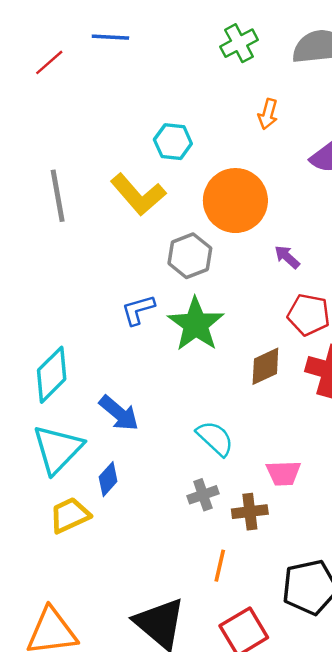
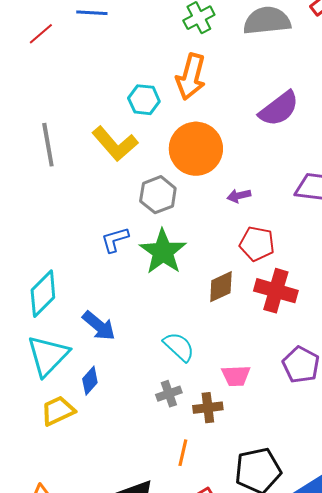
orange arrow: (268, 114) -> (191, 77), moved, size x1.8
purple arrow: (287, 257) -> (239, 196), turned -55

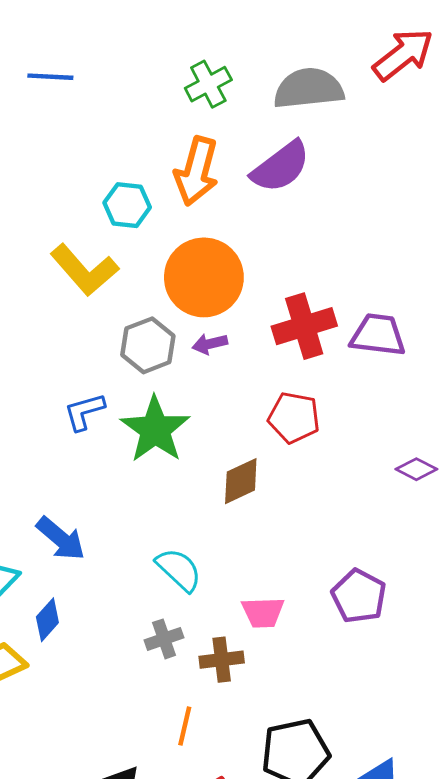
purple semicircle: (279, 109) -> (281, 167), moved
purple arrow: (239, 196) -> (210, 344), moved
red cross: (276, 291) -> (304, 326), moved, turned -33

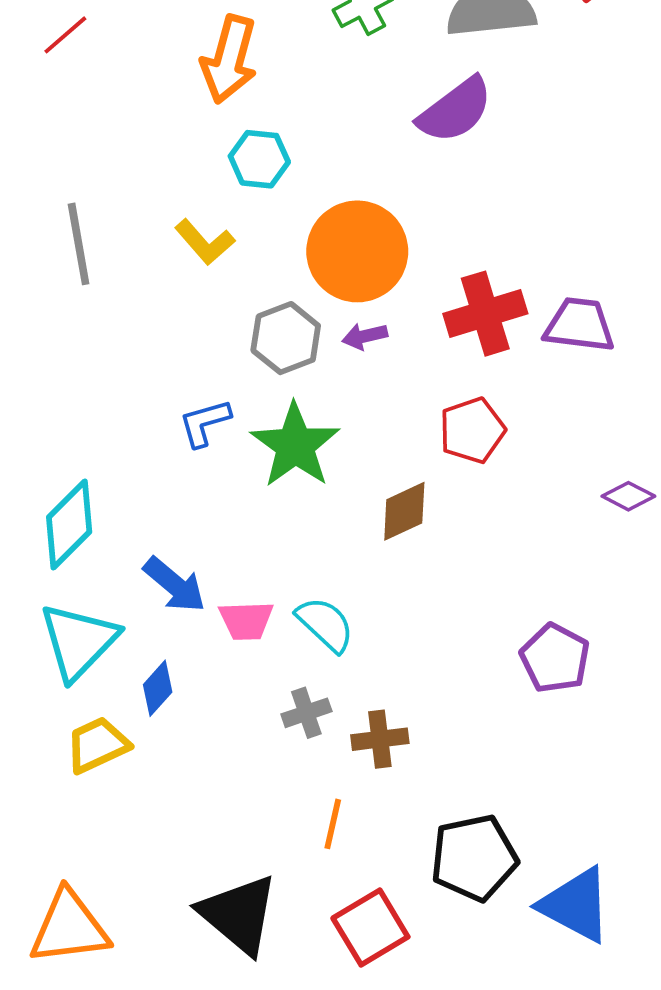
orange arrow: (197, 171) -> (229, 59), moved
yellow L-shape: (84, 270) -> (205, 242), size x0.7
red pentagon: (294, 418) -> (472, 430), turned -30
pink trapezoid: (263, 612) -> (246, 621), moved

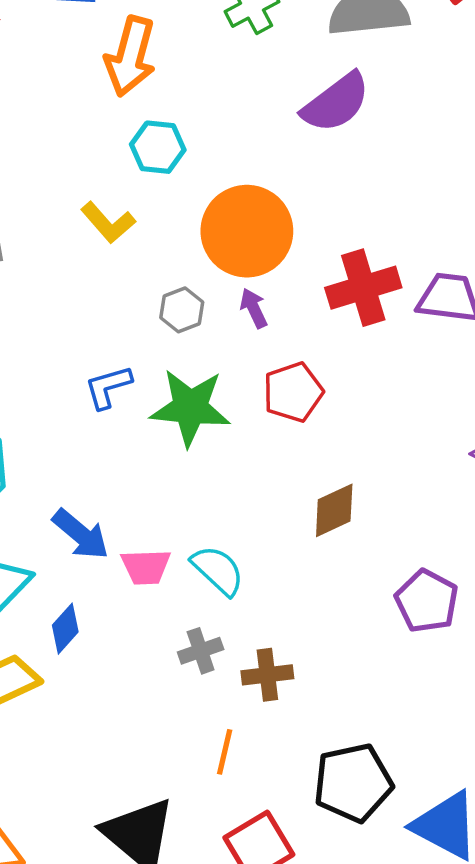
purple arrow: (365, 336) -> (254, 308), turned 78
gray hexagon: (286, 338) -> (182, 310), size x0.7
red pentagon: (472, 430) -> (293, 392), moved
green star: (295, 445) -> (190, 408), turned -30
brown diamond: (404, 511) -> (334, 510), moved

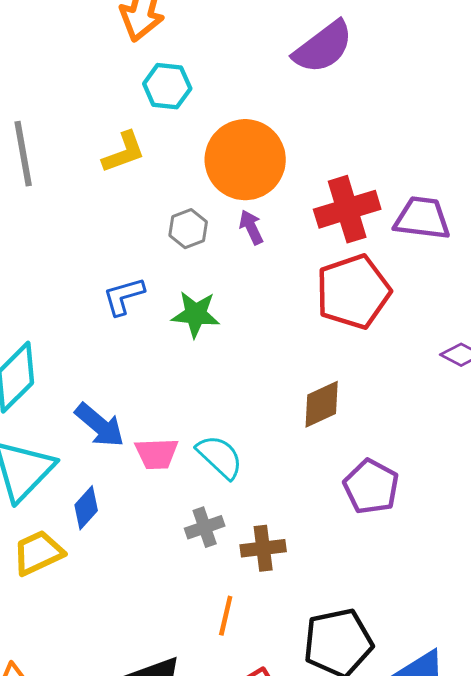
yellow L-shape: (108, 223) -> (124, 152), turned -69
red pentagon: (293, 392) -> (353, 292), moved, size x1.4
green star: (190, 408) -> (196, 314), size x0.7
purple pentagon: (427, 601) -> (371, 487), moved

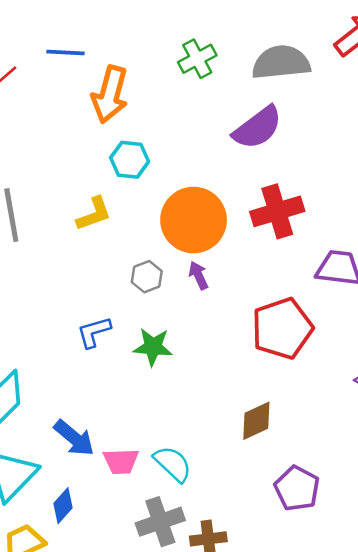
red cross: (347, 209) -> (277, 211), moved
gray cross: (205, 527) -> (160, 522), size x1.5

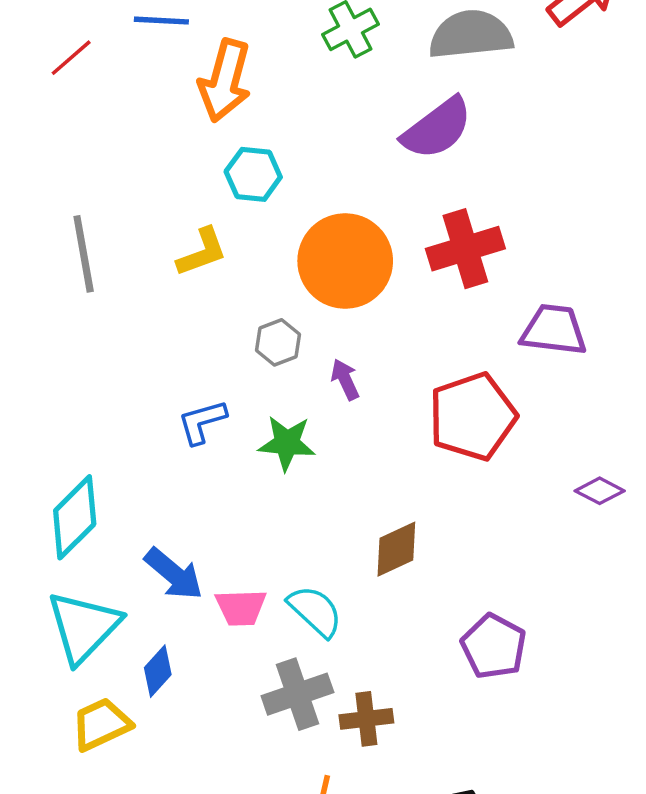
purple arrow: (198, 275) -> (345, 379), moved
brown diamond: (256, 421) -> (396, 549), moved

